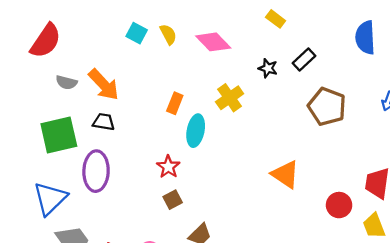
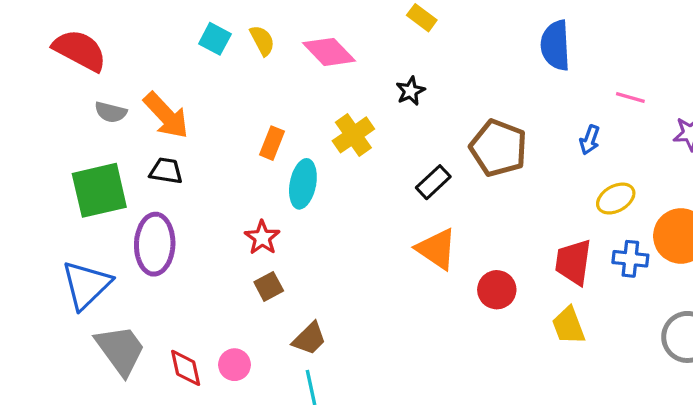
red semicircle: (46, 41) -> (80, 50), turned -96
black rectangle: (304, 59) -> (433, 182), moved
black star: (268, 68) -> (410, 91), turned 30
red circle: (339, 205) -> (497, 290), moved

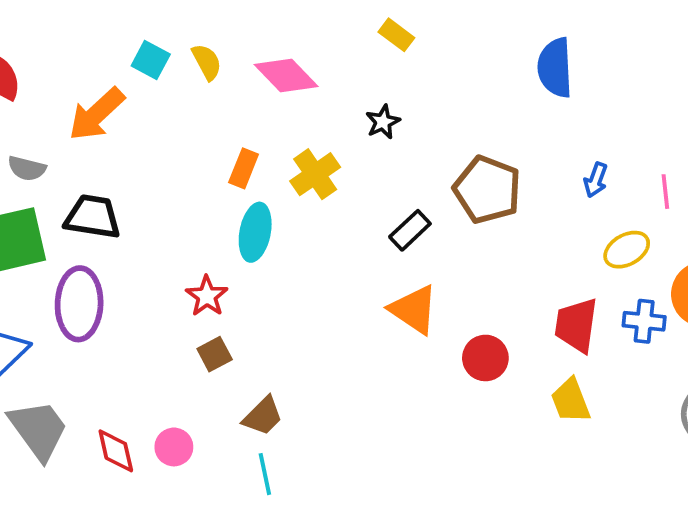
pink line: (630, 98) -> (665, 192), moved, turned 68
gray semicircle: (111, 112) -> (27, 168), moved
orange arrow: (166, 115) -> (96, 114), moved, turned 90
orange rectangle: (272, 143) -> (244, 168), moved
black trapezoid: (166, 171) -> (93, 217), size x1.4

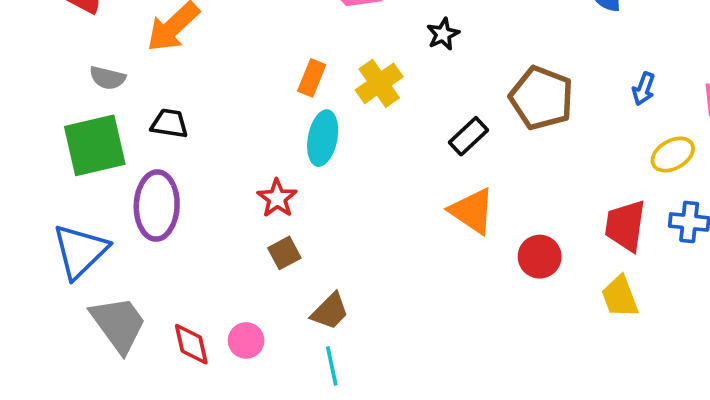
black trapezoid: (93, 217) -> (169, 123), size x0.7

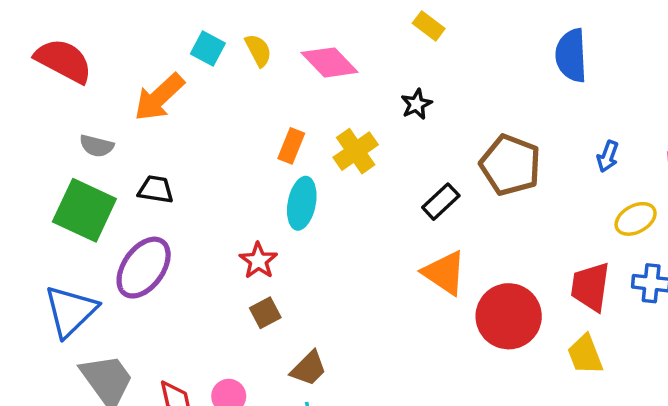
green square: (95, 145) -> (84, 210), turned 38
purple ellipse: (157, 206) -> (144, 268), turned 34
red circle: (540, 257) -> (509, 316), size x1.6

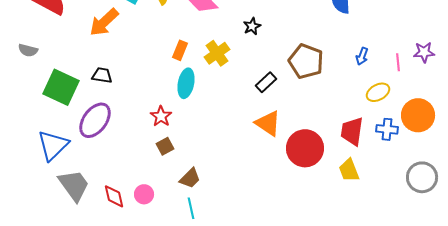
gray semicircle: (97, 146) -> (28, 50), moved

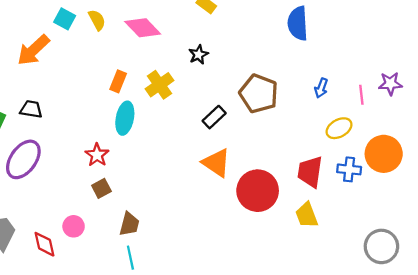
gray circle: (422, 177) -> (381, 246), moved
brown trapezoid: (190, 178) -> (129, 224), turned -30
pink circle: (144, 194) -> (74, 226), moved

